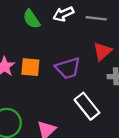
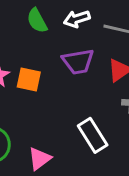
purple trapezoid: (68, 68) -> (78, 62), moved

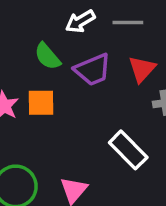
green semicircle: (37, 21) -> (47, 56), moved

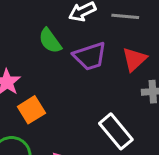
orange square: (41, 103) -> (31, 110), moved, turned -36

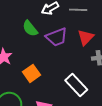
orange square: (31, 110) -> (32, 73), moved

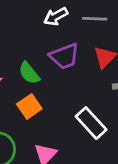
green semicircle: (30, 28) -> (29, 73), moved

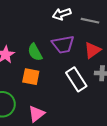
orange square: (29, 106) -> (31, 77), turned 36
white rectangle: (91, 123) -> (76, 79), moved

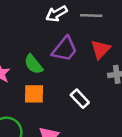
purple trapezoid: (63, 44) -> (65, 49), turned -30
white rectangle: (76, 79) -> (80, 99), moved, size x0.7

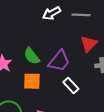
purple trapezoid: (65, 49) -> (59, 61), moved

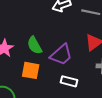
white rectangle: (71, 86) -> (69, 81), turned -42

